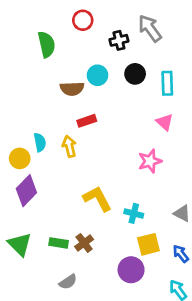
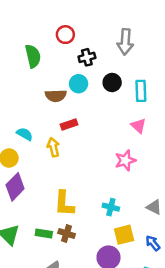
gray arrow: (150, 28) -> (125, 42), turned -140
black cross: (119, 40) -> (87, 57), moved
cyan semicircle: (40, 142) -> (25, 134), moved, turned -49
yellow L-shape: (98, 199) -> (64, 204), moved, turned -148
brown cross: (84, 243) -> (67, 234), turned -35

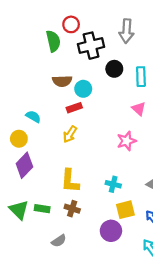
green semicircle: (33, 56) -> (53, 41), moved
black cross: (87, 57) -> (91, 46), size x1.6
cyan circle: (79, 84) -> (83, 89), moved
yellow arrow: (53, 147) -> (70, 134), moved, turned -133
green rectangle: (44, 234) -> (42, 209), moved

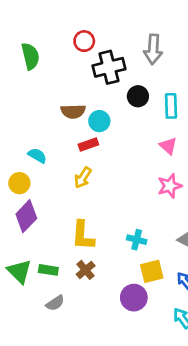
green semicircle: (53, 41) -> (30, 56), moved
pink star: (126, 141) -> (170, 186), moved
brown cross: (72, 209) -> (86, 270), turned 32
gray semicircle: (59, 241) -> (55, 303), moved

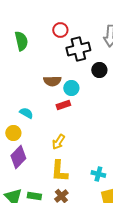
yellow arrow: (83, 178) -> (58, 142), moved

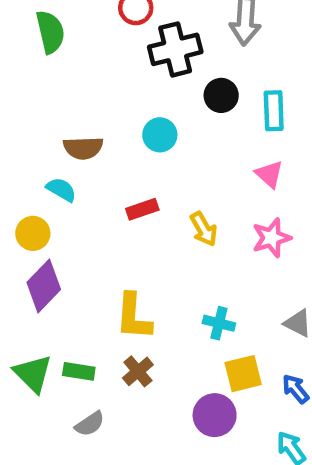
brown semicircle: (52, 81) -> (83, 148), moved
red rectangle: (63, 105) -> (142, 209), moved
yellow arrow: (58, 142) -> (204, 229), moved, turned -63

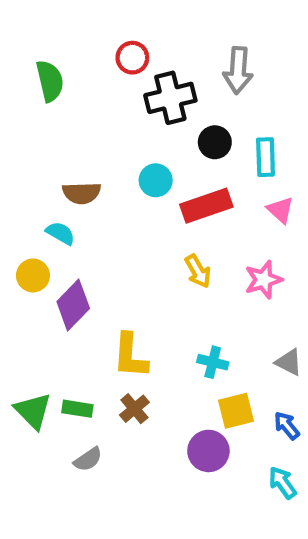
pink triangle: (269, 174) -> (280, 210), moved
red rectangle: (142, 209) -> (206, 206), moved, size x1.6
purple diamond: (44, 286) -> (73, 305), moved

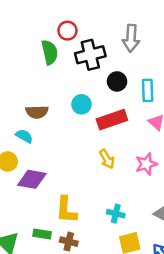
green semicircle: (50, 81) -> (50, 52), moved
purple diamond: (73, 305) -> (32, 179), turned 56
green rectangle: (77, 409) -> (42, 234), moved
brown cross: (134, 409) -> (69, 242), turned -36

